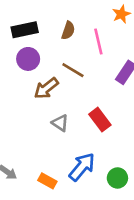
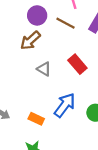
purple circle: (28, 59) -> (37, 15), moved
brown line: (73, 70) -> (66, 23), moved

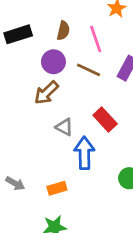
blue arrow: (65, 105) -> (84, 153), moved, turned -35
orange rectangle: (36, 119) -> (57, 188), turned -40

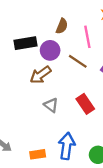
black rectangle: (18, 34) -> (25, 43), moved
blue arrow: (84, 153) -> (67, 146), moved

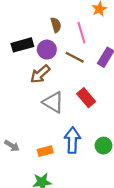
brown semicircle: (62, 26) -> (56, 25), turned -32
gray triangle: (51, 105) -> (53, 102), size x1.5

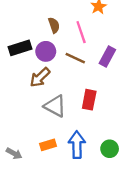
red rectangle: (86, 98) -> (89, 100), turned 54
orange rectangle: (45, 151) -> (48, 145), moved

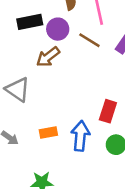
red rectangle: (89, 100) -> (108, 111), moved
gray triangle: (55, 106) -> (18, 89), moved

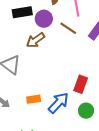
blue arrow: (80, 136) -> (58, 103), turned 35

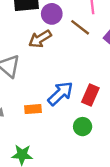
blue arrow: (58, 103) -> (60, 93), moved
green circle: (86, 111) -> (83, 127), moved

